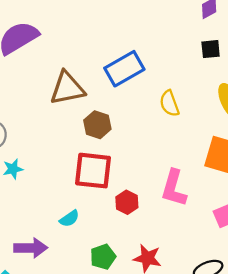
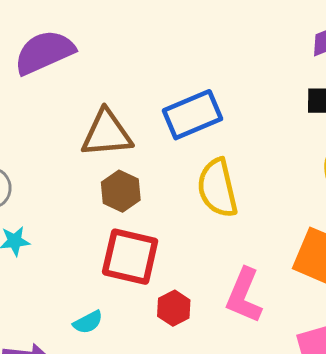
yellow semicircle: (169, 103) -> (217, 188), moved, size x1.5
brown hexagon: (97, 125) -> (121, 191), moved

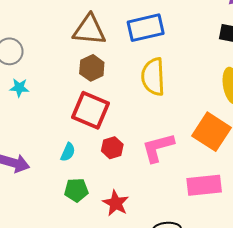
pink L-shape: (244, 296) -> (158, 148), turned 42
cyan semicircle: (88, 322) -> (68, 152), moved, turned -48

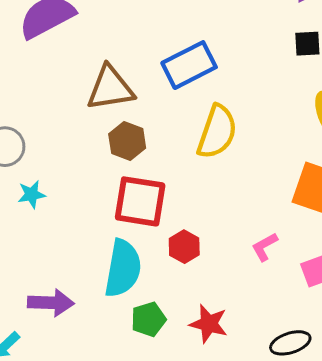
yellow semicircle: (153, 77) -> (217, 132), turned -144
pink L-shape: (158, 148) -> (265, 247), moved, size x0.6
cyan semicircle: (68, 152) -> (123, 268), size x2.0

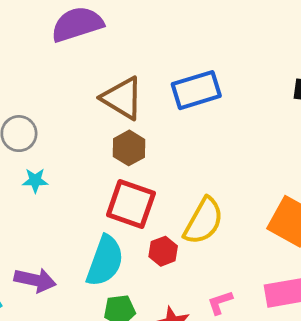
brown triangle: (110, 88) -> (122, 98), turned 30
yellow semicircle: (217, 132) -> (204, 221), moved
pink L-shape: (265, 247) -> (220, 302), moved

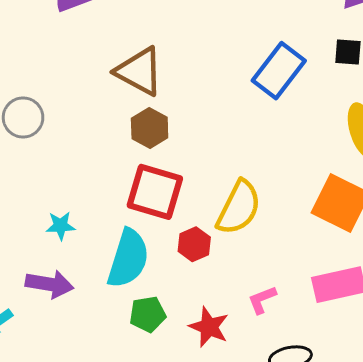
blue rectangle: (196, 90) -> (279, 71), moved, turned -33
cyan star: (35, 180) -> (61, 226), moved

